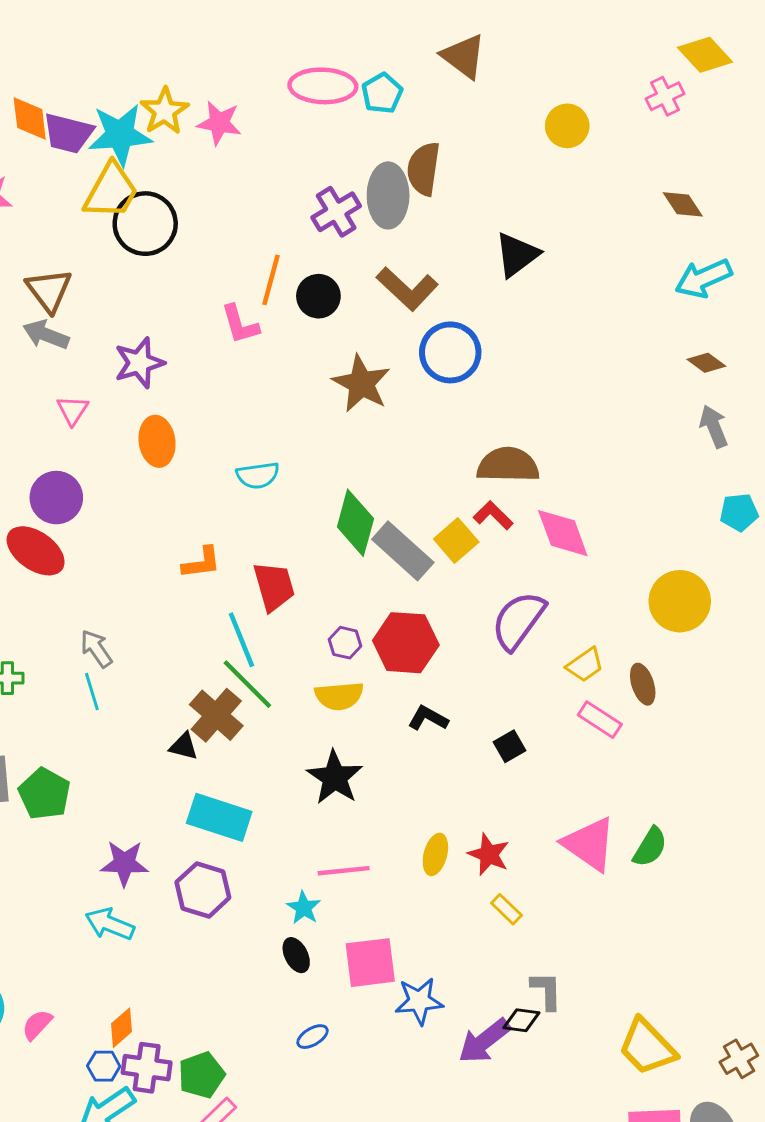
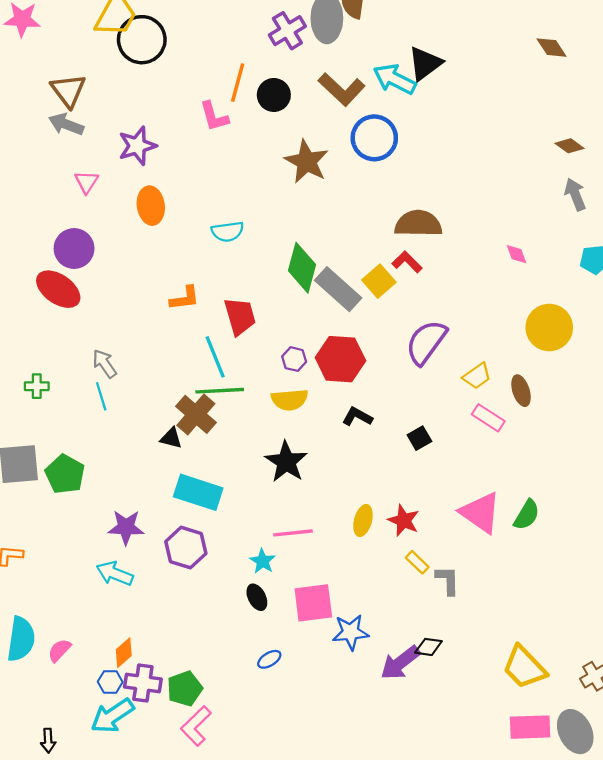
brown diamond: (683, 204) -> (551, 48), moved
cyan arrow: (703, 278) -> (395, 79), moved, turned 51
pink diamond: (563, 533) -> (516, 254), moved, size x0.5
green line: (247, 684) -> (220, 391), turned -48
gray L-shape: (546, 991) -> (448, 580), moved

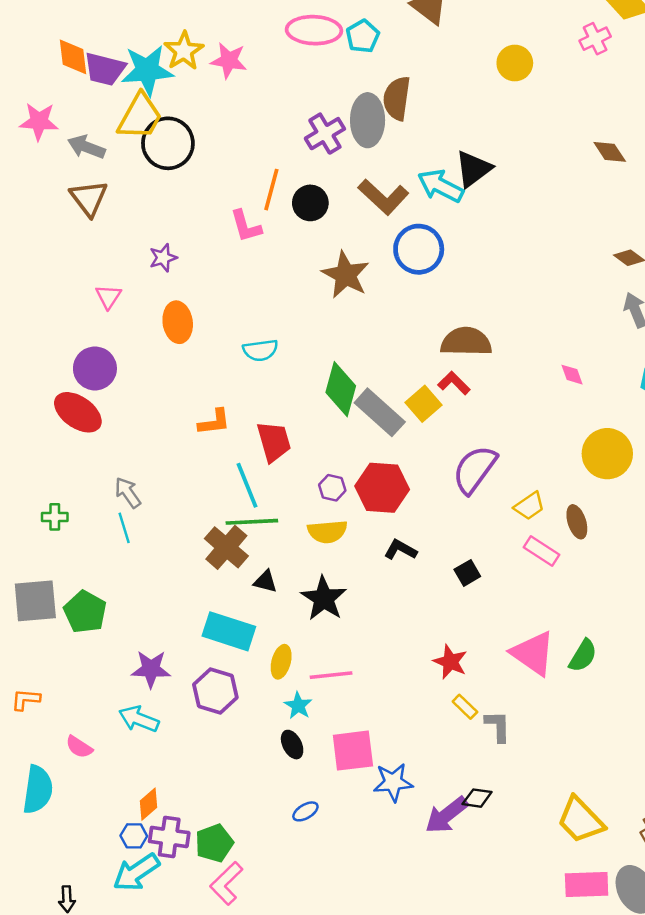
gray arrow: (66, 124) -> (86, 147), moved
purple star: (137, 146) -> (163, 258), size x0.7
black triangle: (171, 438) -> (265, 581), moved
yellow ellipse: (363, 521) -> (281, 662), moved
pink semicircle: (59, 650) -> (79, 747), moved, turned -100

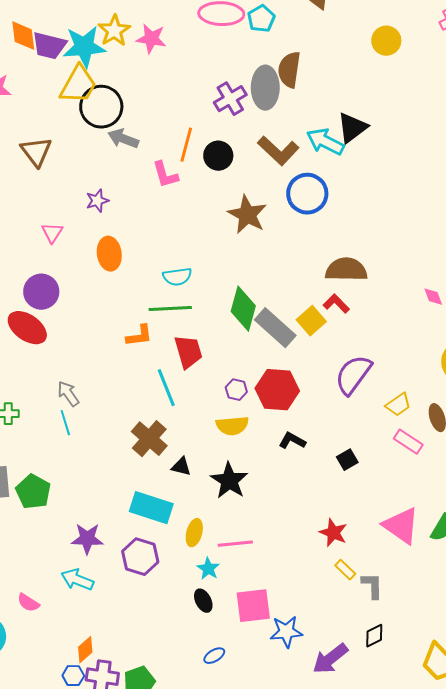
gray arrow: (86, 147) -> (123, 139), moved
green line: (252, 522) -> (170, 309), moved
black diamond: (477, 798) -> (374, 636), moved, turned -35

